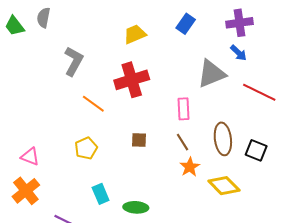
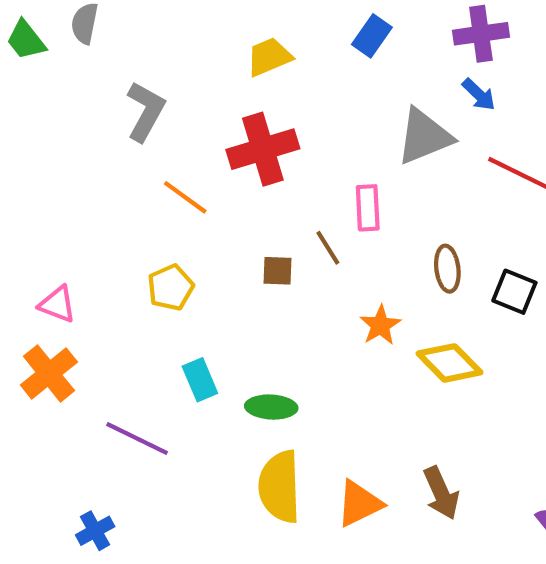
brown ellipse: (223, 139) -> (447, 269), size x0.7
brown line: (182, 142) -> (328, 248), moved

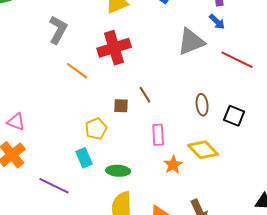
pink rectangle: (368, 208) -> (158, 135), moved
yellow pentagon: (171, 287) -> (96, 129), moved
orange star: (380, 325) -> (173, 165), moved

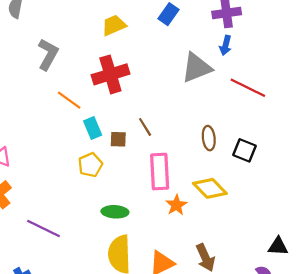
blue arrow: (217, 22) -> (226, 45), turned 60
pink rectangle: (158, 135) -> (160, 172), size x1.5
cyan rectangle: (84, 158) -> (93, 128), moved

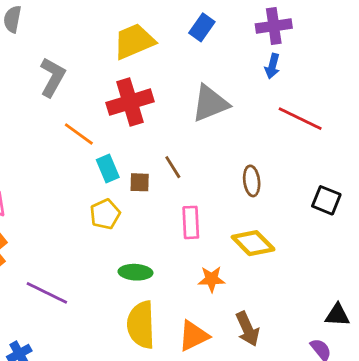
yellow trapezoid: (114, 25) -> (134, 41), size x1.4
gray triangle: (196, 68) -> (210, 103), moved
black square: (244, 150) -> (326, 200), moved
pink rectangle: (160, 172) -> (191, 222), size x0.7
orange star: (176, 205) -> (212, 279), moved, turned 30

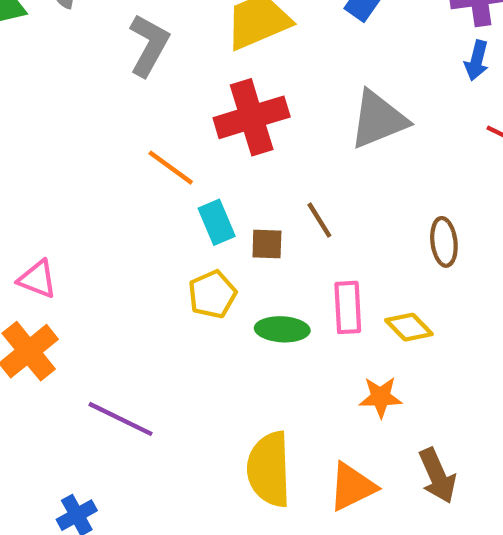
gray L-shape: (52, 77) -> (149, 45), moved
yellow diamond: (253, 243) -> (409, 327), moved, size x0.7
green ellipse: (135, 272) -> (282, 329), moved

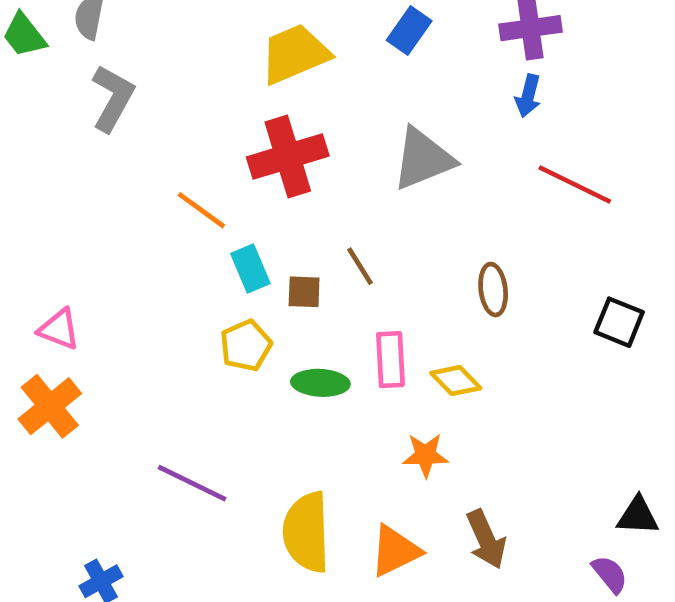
gray L-shape: (149, 45) -> (113, 98), moved
purple line: (120, 419) -> (192, 483), moved

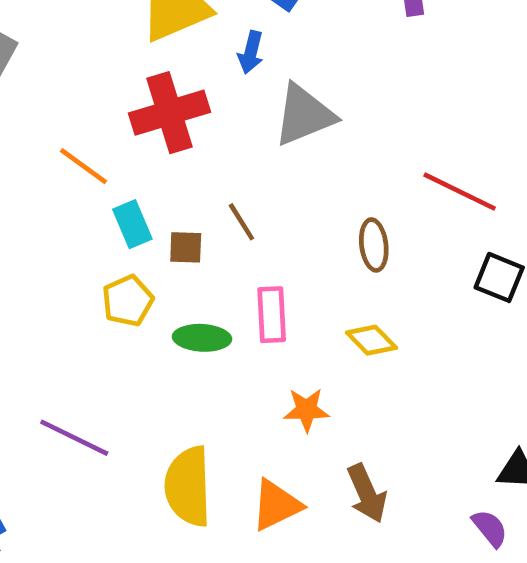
blue arrow: (528, 96) -> (251, 52), moved
red line: (575, 185) -> (460, 192), moved
yellow diamond: (456, 381) -> (371, 340), moved

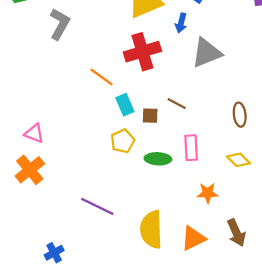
brown line: (241, 222) -> (177, 104), turned -30

